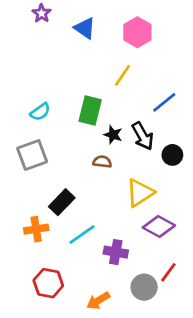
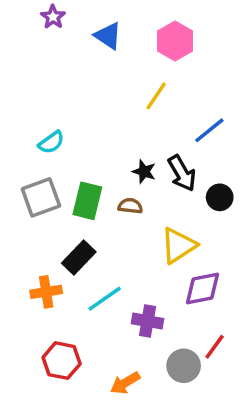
green rectangle: (90, 110) -> (87, 201), moved
purple diamond: (159, 226) -> (203, 288), turned -40

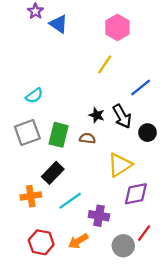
blue triangle: (108, 36) -> (59, 24), moved
orange arrow: (125, 383) -> (78, 241), moved

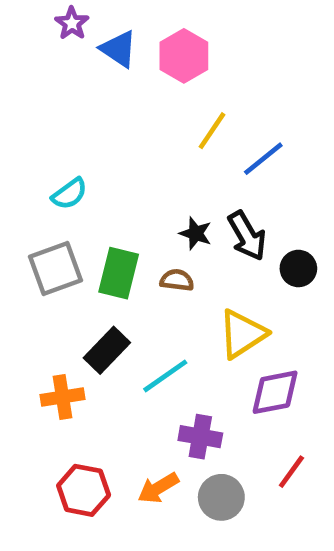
pink hexagon: (117, 27) -> (184, 56), moved
blue line: (141, 87) -> (263, 159), moved
cyan line: (70, 201) -> (165, 376), moved
gray circle: (123, 246) -> (221, 497), moved

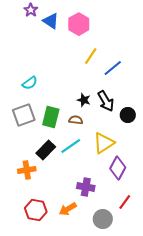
cyan line: (165, 376) -> (71, 146), moved
purple diamond: (275, 392) -> (118, 168), turned -50
gray circle: (221, 497) -> (103, 219), moved

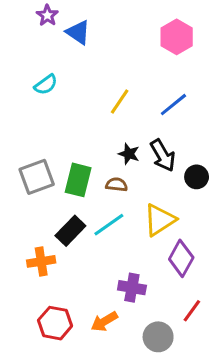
pink hexagon: (79, 24) -> (177, 37), moved
yellow line: (91, 56) -> (120, 102), moved
cyan semicircle: (30, 83) -> (46, 85), moved

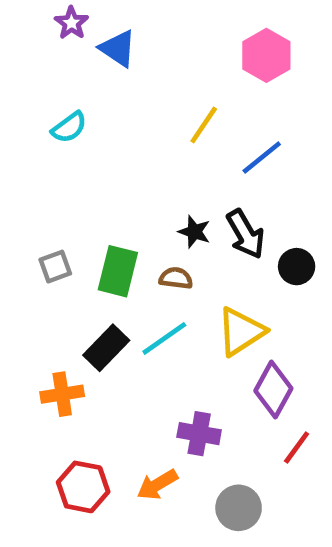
yellow line: (120, 102) -> (204, 125), moved
gray square: (37, 177) -> (55, 267), size x0.6
red line: (192, 311) -> (297, 448), moved

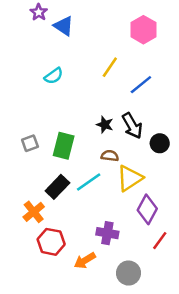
cyan semicircle: (69, 127) -> (54, 76), moved
brown semicircle: (176, 278) -> (110, 156), moved
orange cross: (62, 394) -> (34, 212), turned -30
red hexagon: (83, 487) -> (51, 242), moved

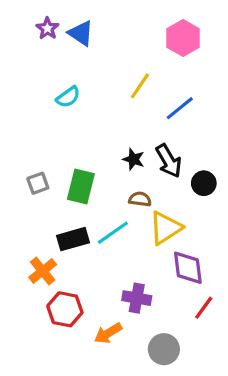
purple star: (39, 12) -> (47, 28), moved
black rectangle: (57, 187) -> (73, 239), turned 30
purple diamond: (147, 209) -> (188, 268), turned -36

